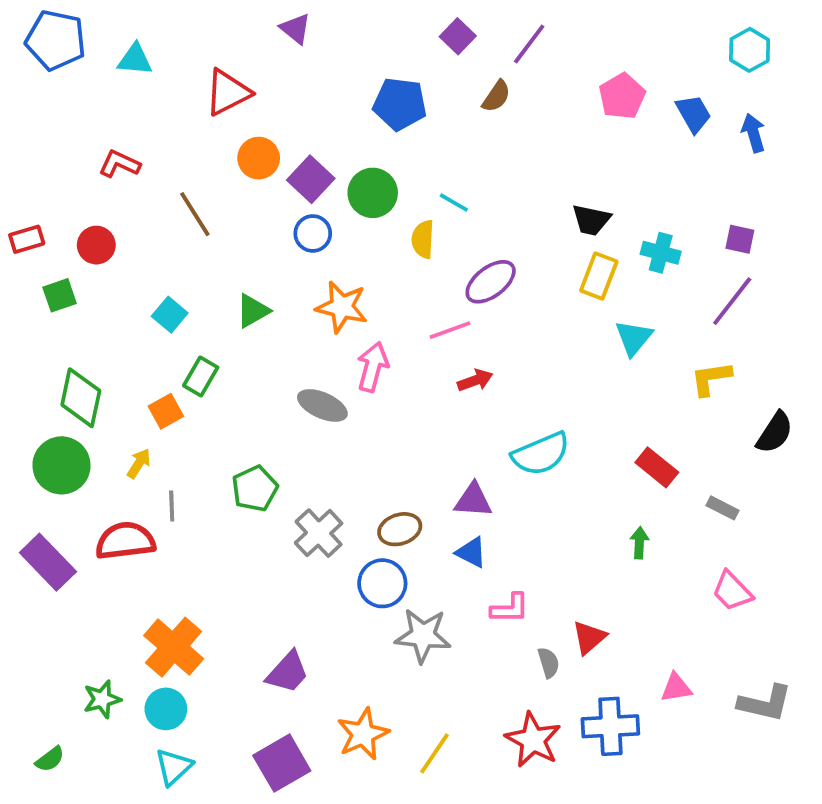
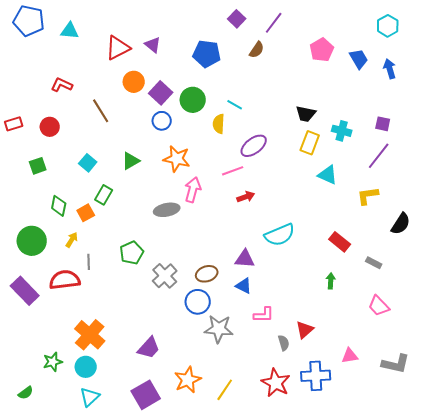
purple triangle: (295, 29) -> (153, 45), moved
green square: (60, 295) -> (38, 166), moved
cyan triangle: (634, 338) -> (328, 175), turned -45
green diamond: (81, 398) -> (59, 206), moved, size x0.7
gray ellipse: (322, 405) -> (167, 210), turned -35

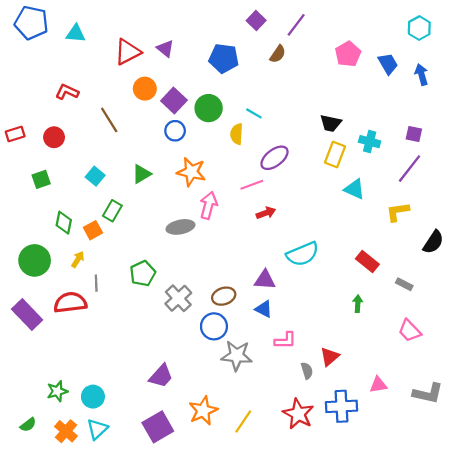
orange cross: (90, 335) -> (66, 431), moved, size x0.7

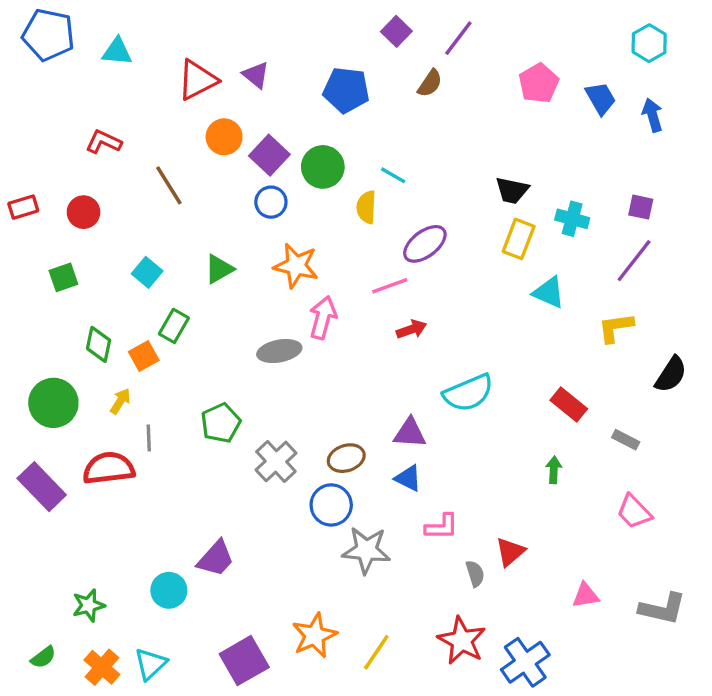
purple trapezoid: (161, 376) -> (216, 559), moved
cyan circle: (93, 397) -> (169, 590), moved
blue cross: (341, 406) -> (525, 662), moved, turned -32

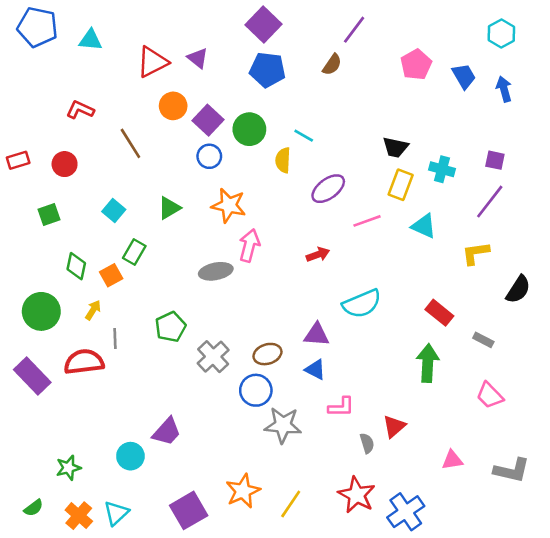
purple square: (396, 31) -> (264, 24), moved, size x1.5
pink line: (390, 286) -> (367, 221), moved
green arrow: (554, 470) -> (428, 363), size x1.8

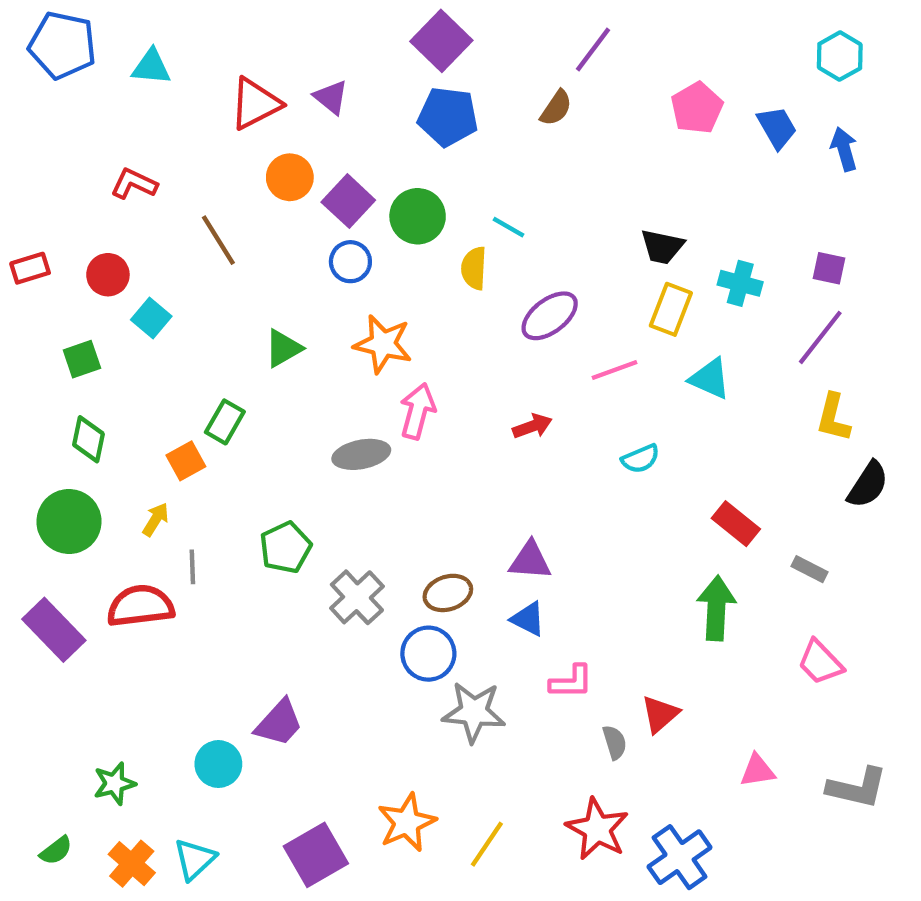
cyan square: (114, 211) -> (151, 318), moved
yellow L-shape: (476, 253) -> (833, 418), moved, turned -68
green diamond: (76, 266) -> (88, 439), moved
cyan semicircle: (362, 304) -> (641, 459), moved, size x0.6

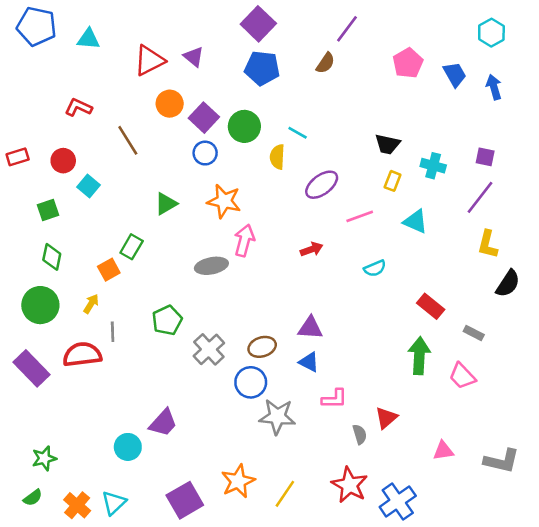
yellow rectangle: (671, 309) -> (393, 181), size x0.7
pink trapezoid: (820, 662) -> (462, 376), moved
green star: (114, 783) -> (44, 458), moved

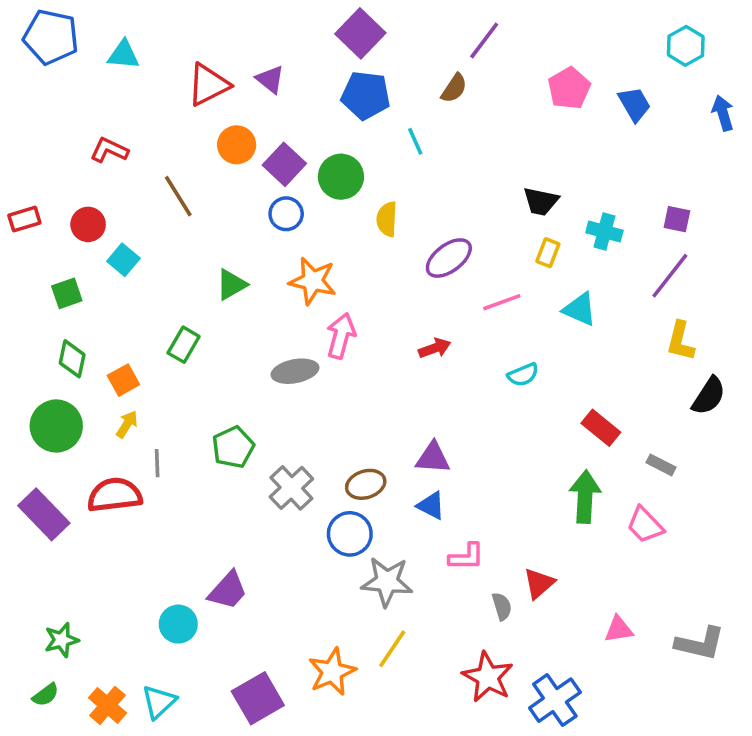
blue arrow: (494, 87) -> (723, 113), moved
cyan line: (298, 133) -> (415, 141), moved, turned 36
orange square: (109, 270) -> (123, 380), moved
yellow line: (285, 494) -> (392, 649), moved

